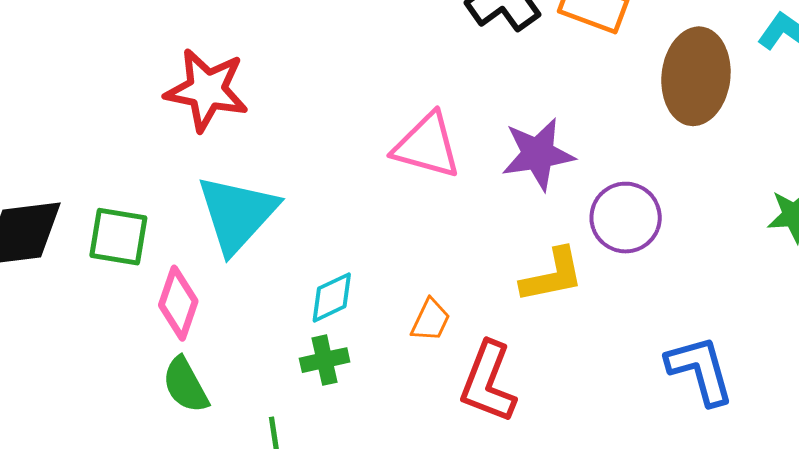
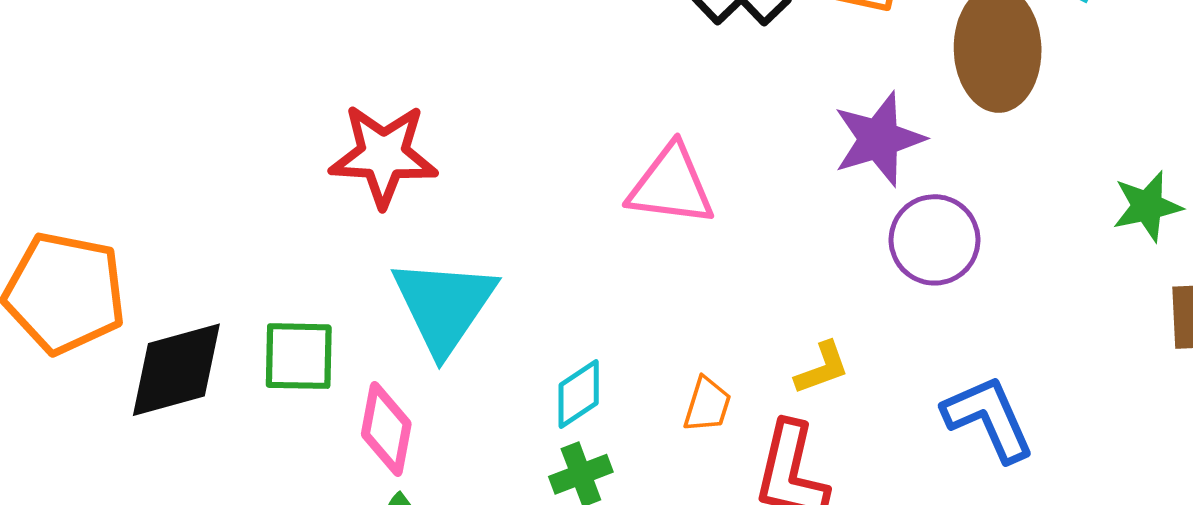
purple star: (538, 154) -> (879, 139), moved
yellow L-shape: (552, 275) -> (822, 368), moved, size x0.7
blue L-shape: (700, 370) -> (989, 418), moved

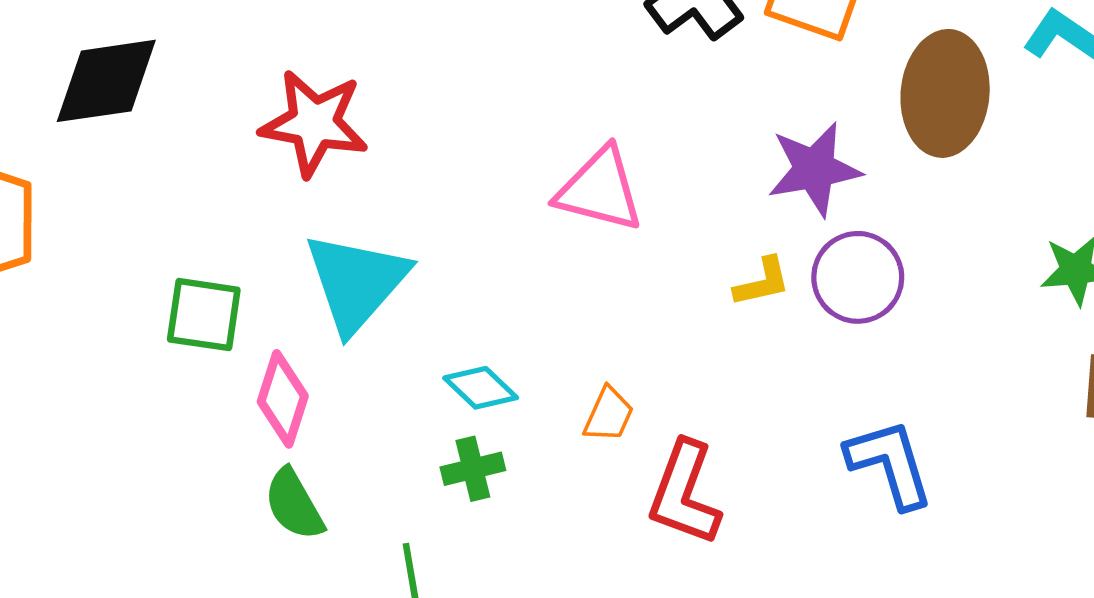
yellow L-shape: (822, 368) -> (762, 282), moved
black diamond: (176, 370) -> (106, 81), moved
cyan diamond: (579, 394) -> (481, 388), turned 70

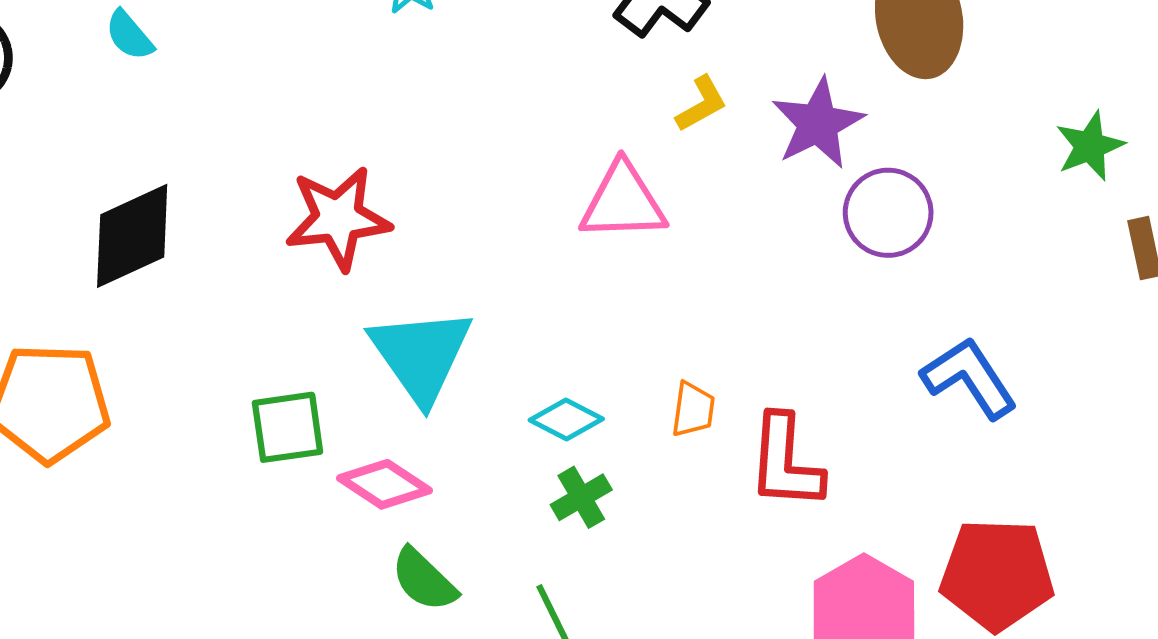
yellow L-shape: (762, 282) -> (701, 104), moved
pink diamond: (283, 399) -> (384, 484), turned -58

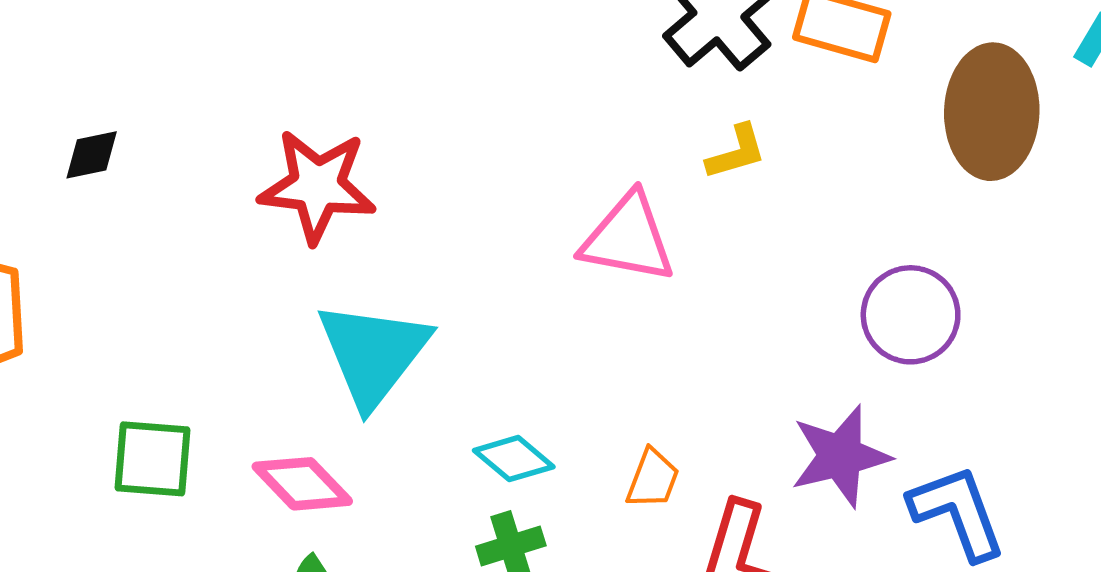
purple star: (818, 123) -> (840, 456), moved
black diamond: (132, 236) -> (92, 155), size x0.5
green square: (288, 427) -> (152, 459), moved

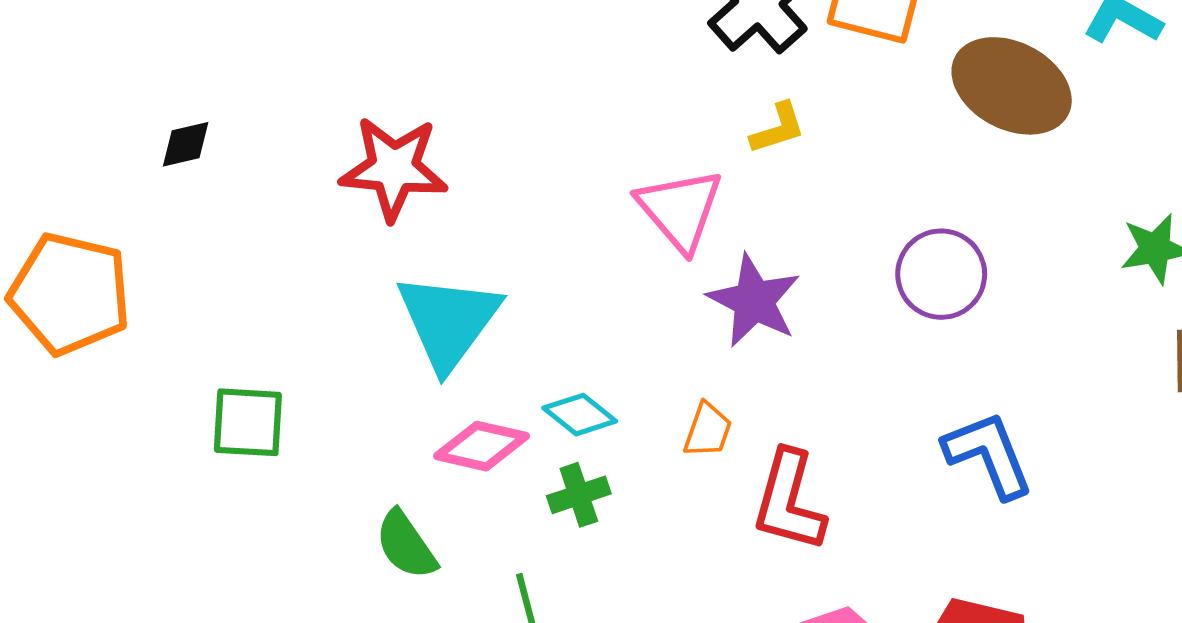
brown ellipse: (992, 112) -> (1012, 86), turned -63
pink triangle: (628, 238) -> (680, 210), turned 40
purple star: (840, 456) -> (754, 301), moved, turned -30
pink diamond: (302, 484) -> (481, 446), moved, turned -32

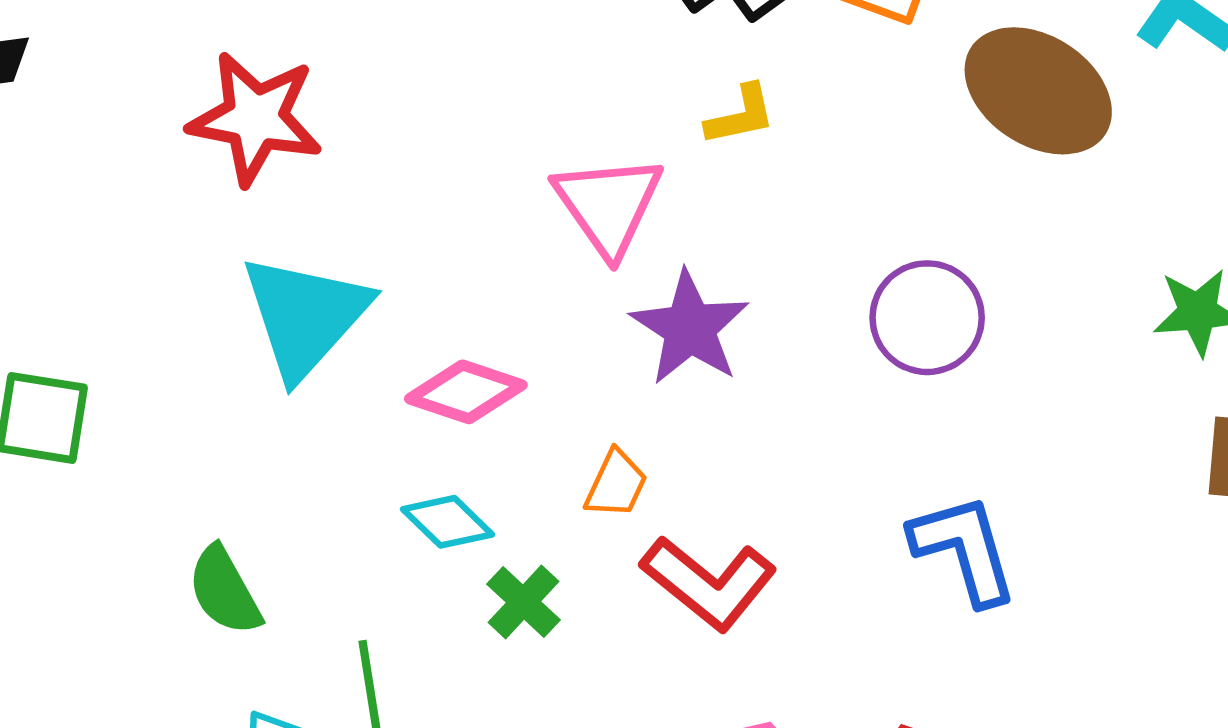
cyan diamond: (580, 415) -> (448, 522), moved
pink diamond: (481, 446) -> (466, 392), moved
green cross: (579, 495) -> (524, 602), moved, turned -34
red L-shape: (789, 501) -> (709, 583), turned -72

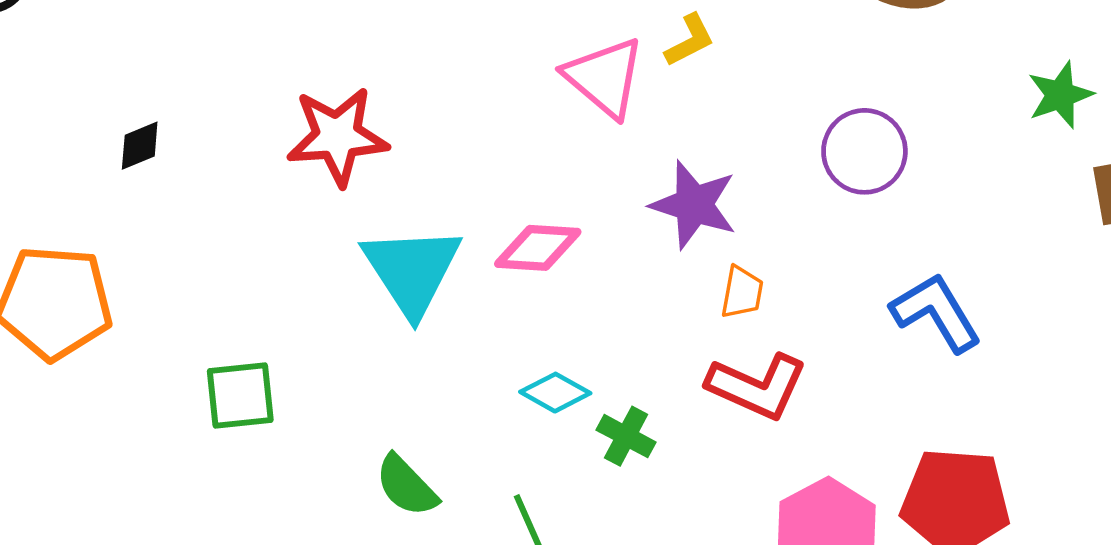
pink triangle: (608, 205) -> (604, 77), moved
pink diamond: (466, 392) -> (538, 248), moved
orange trapezoid: (616, 484) -> (742, 292), moved

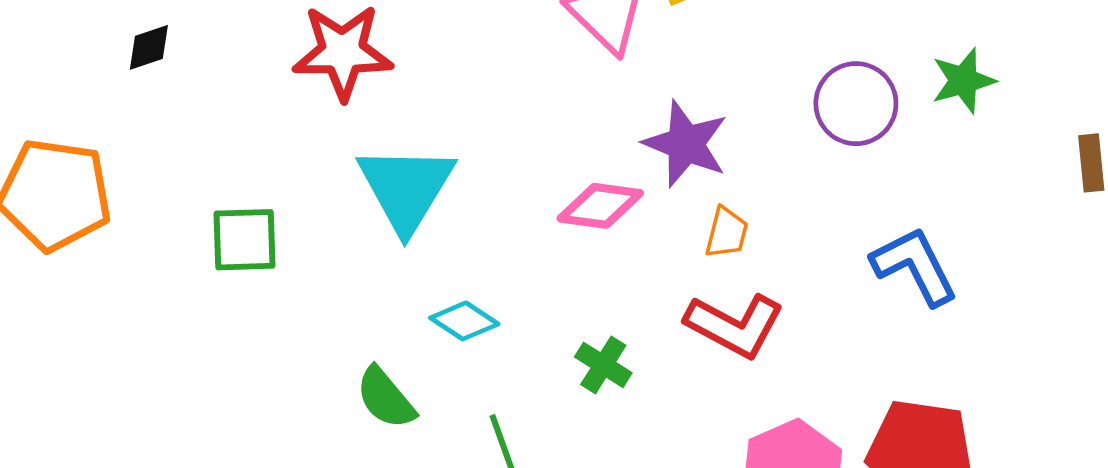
green star: (1060, 95) -> (963, 81), moved
pink diamond: (538, 248) -> (600, 206), moved
cyan diamond: (555, 393) -> (464, 321), moved
green square: (240, 395) -> (244, 240), moved

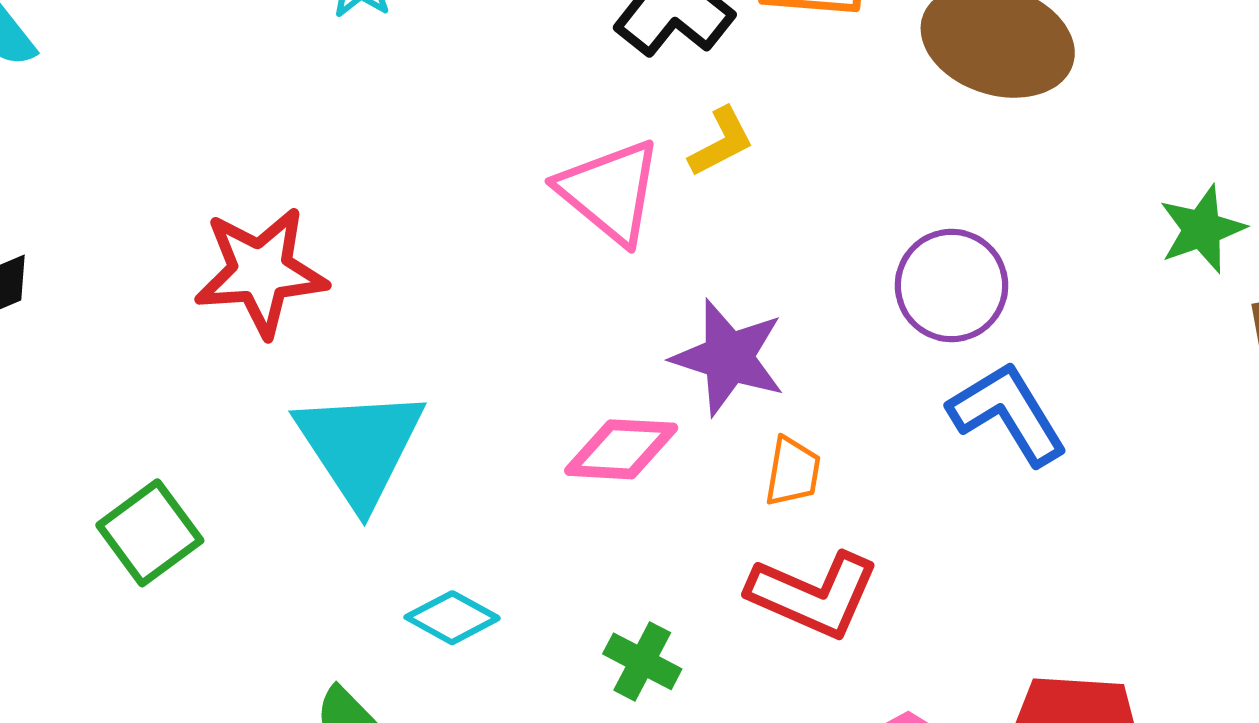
green star: (963, 81) -> (1202, 229), moved
green square: (244, 240) -> (150, 533), turned -30
blue L-shape: (915, 266) -> (1008, 413), moved

